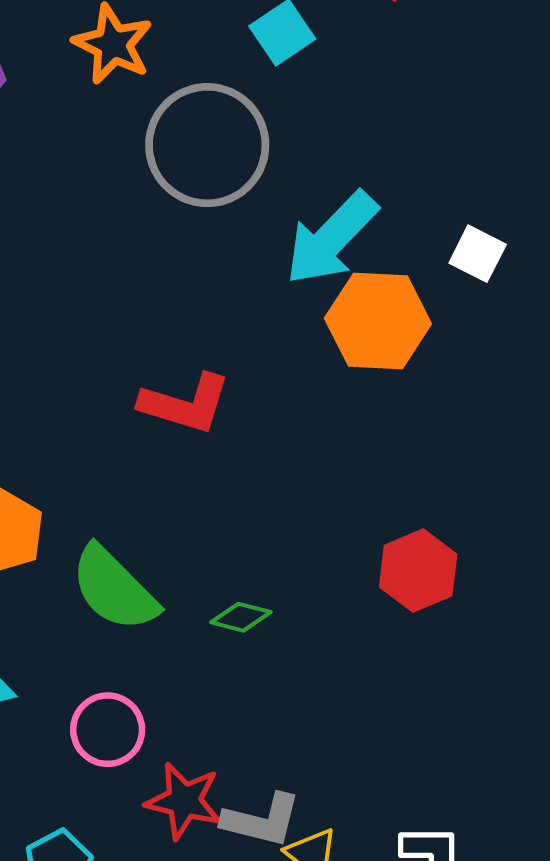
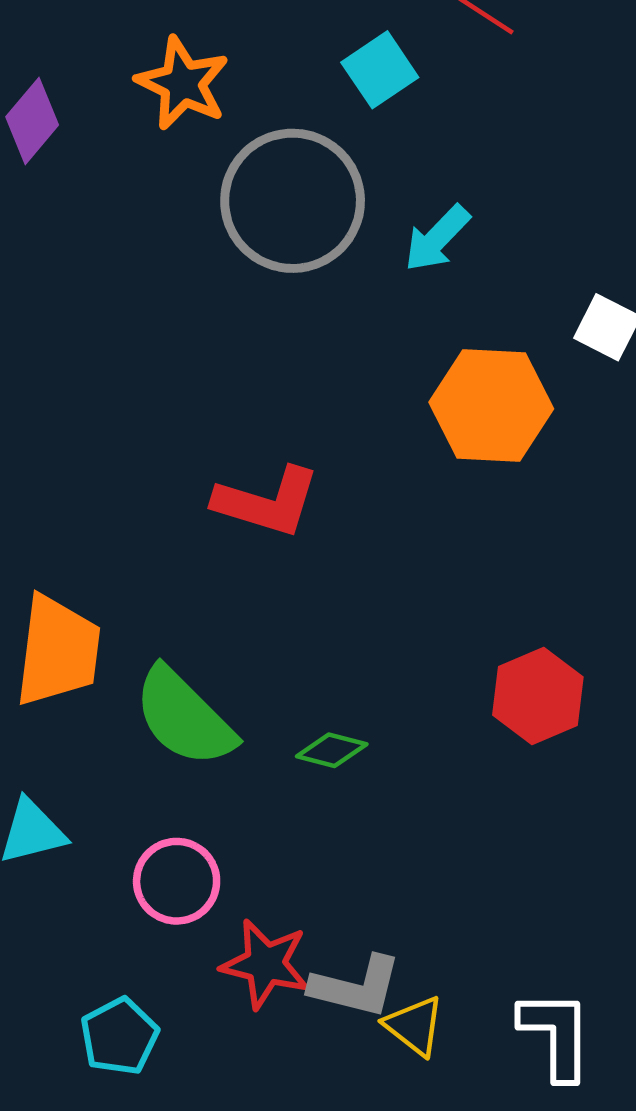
cyan arrow: (331, 238) -> (437, 238), moved, size x0.6

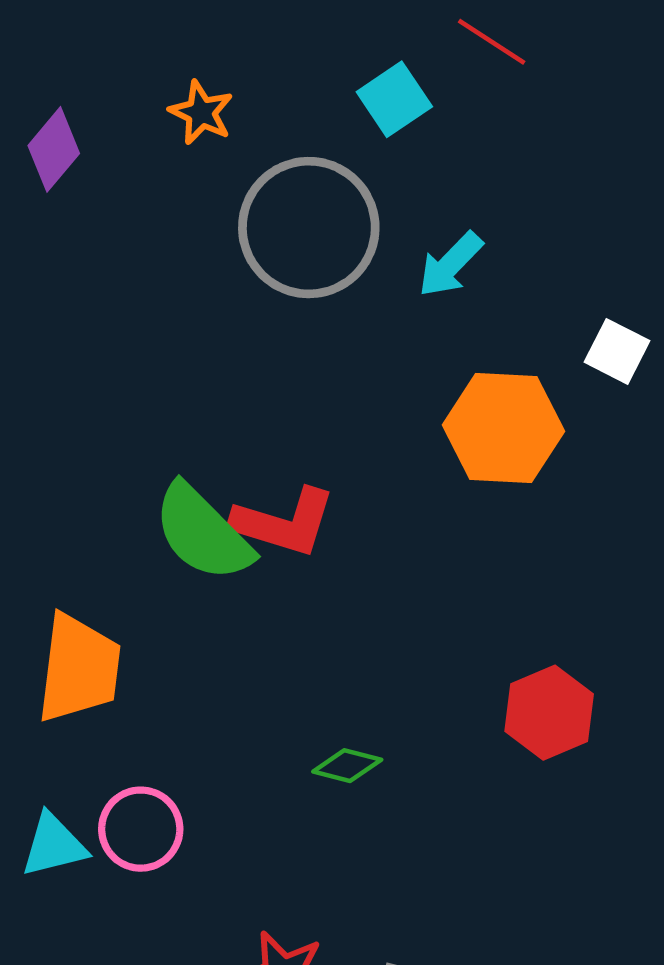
orange star: (183, 83) -> (201, 113), size x0.7
green semicircle: (184, 717) -> (203, 533), moved
pink circle: (177, 881) -> (141, 829), moved

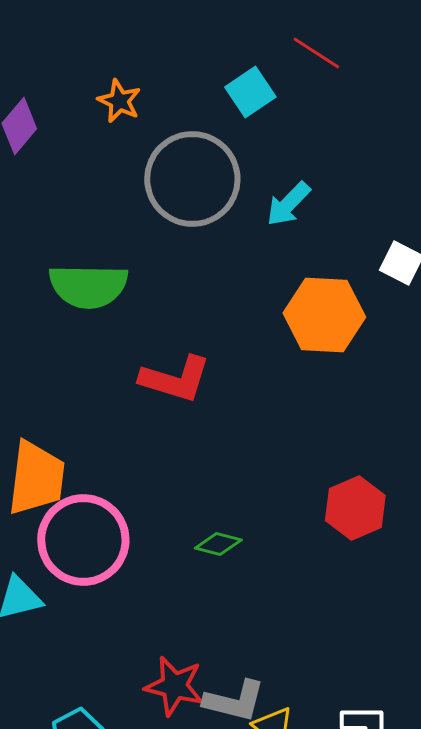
green semicircle: (203, 533) -> (88, 286), moved, turned -44
pink circle: (141, 829) -> (83, 540), moved, size x1.6

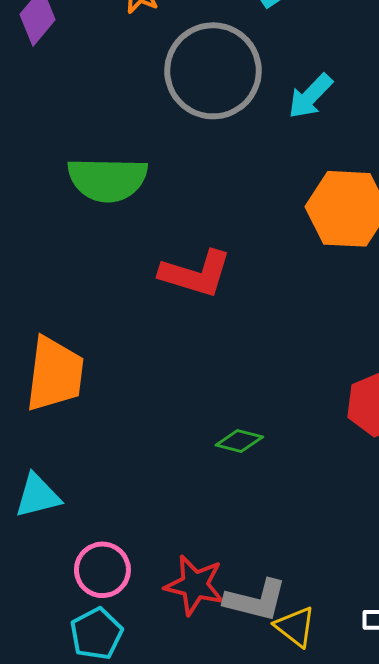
pink circle: (83, 540) -> (102, 570), moved, size x0.6

